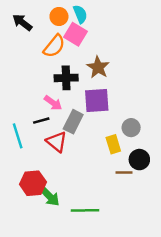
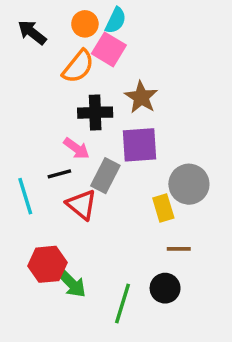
cyan semicircle: (80, 14) -> (116, 20), turned 48
gray circle: (131, 128) -> (189, 184), size x1.5
black circle: (139, 160) -> (165, 288), moved
green line: (85, 210) -> (122, 303), turned -72

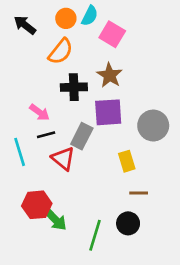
pink square: (109, 49) -> (112, 34), moved
pink arrow: (76, 148) -> (39, 112), moved
gray circle: (189, 184) -> (153, 126), moved

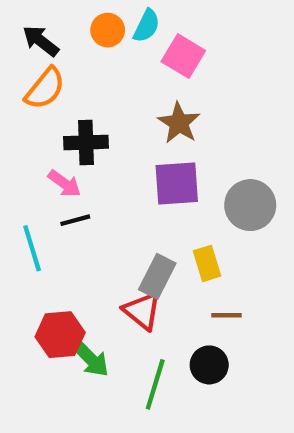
orange semicircle: (61, 51) -> (45, 88), moved
black cross: (74, 87) -> (86, 142), moved
gray rectangle: (82, 136) -> (157, 276), moved
red triangle: (63, 159) -> (142, 311), moved

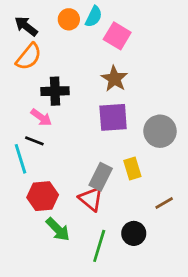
black line: (75, 220) -> (34, 141), moved, turned 36
brown line: (226, 315) -> (164, 203), moved, turned -30
red hexagon: (60, 335) -> (43, 196), moved

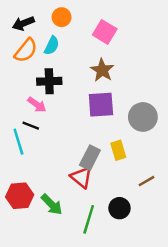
cyan semicircle: (94, 17) -> (52, 46), moved
black arrow: (26, 26) -> (23, 23), turned -60
red hexagon: (43, 196) -> (20, 196), moved

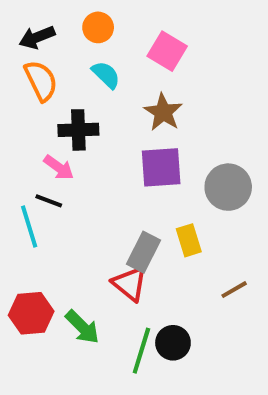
cyan semicircle: (52, 46) -> (106, 75), moved, turned -72
orange semicircle: (26, 50) -> (41, 81), turned -65
black circle: (119, 208) -> (173, 343), moved

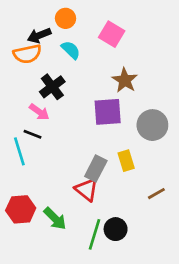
black arrow: (37, 37) -> (39, 35), moved
orange semicircle: (41, 81) -> (27, 54), turned 104
brown star: (163, 112) -> (125, 80), moved
black cross: (78, 130) -> (52, 87), turned -35

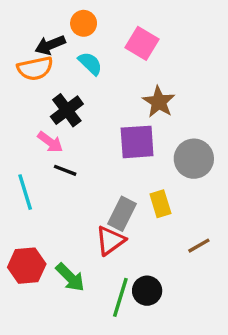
black line: (33, 134) -> (65, 170), moved
red triangle: (87, 190) -> (110, 241), turned 45

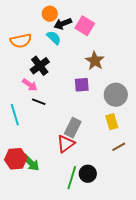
black arrow: (50, 45) -> (63, 24), moved
purple square: (137, 142) -> (82, 85), size x0.7
yellow rectangle: (160, 204) -> (112, 122), moved
green arrow: (70, 277) -> (31, 163), moved

